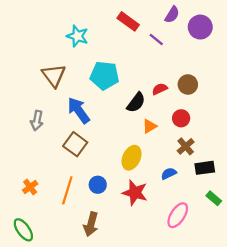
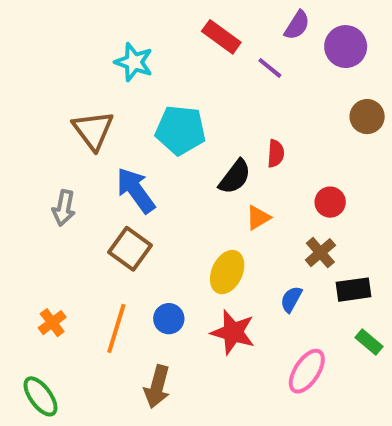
brown circle: (188, 84) -> (367, 117), moved
red semicircle: (160, 89) -> (276, 153), turned 119
red circle: (181, 118) -> (330, 202), moved
blue semicircle: (169, 173) -> (291, 299), turned -35

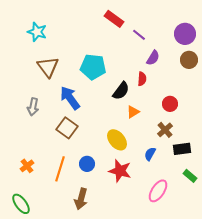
purple semicircle: (297, 25) -> (153, 58), moved
purple circle: (346, 47) -> (185, 34), moved
cyan star: (134, 62) -> (37, 32), moved
yellow ellipse: (227, 272) -> (117, 140), turned -65

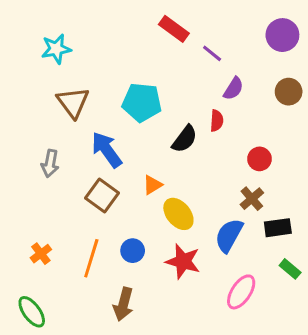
cyan star: (37, 32) -> (56, 49), turned -30
purple circle: (185, 34) -> (282, 35), moved
orange triangle: (133, 112) -> (152, 185), moved
blue semicircle: (150, 154) -> (229, 235), size x1.6

